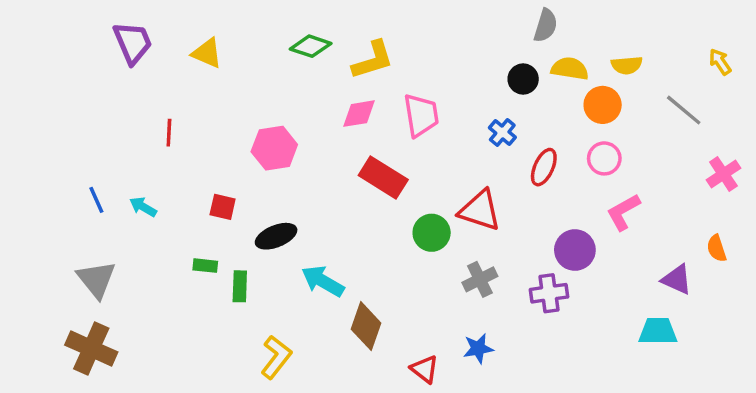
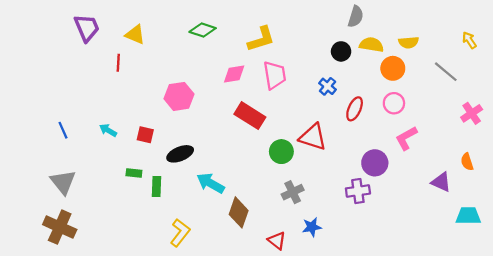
yellow L-shape: (373, 60) -> (261, 39), moved
red line: (169, 133) -> (118, 63), moved
cyan arrow: (143, 207) -> (108, 130), moved
gray cross: (480, 279) -> (293, 192), moved
cyan trapezoid: (658, 331) -> (468, 216), moved

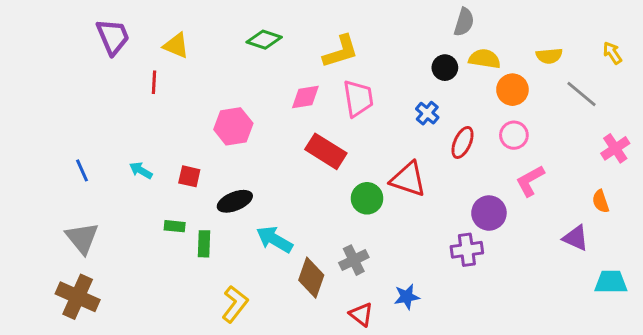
yellow semicircle: (409, 42) -> (549, 56), moved
orange semicircle: (467, 162) -> (601, 201), moved
gray cross: (293, 192) -> (354, 260), moved

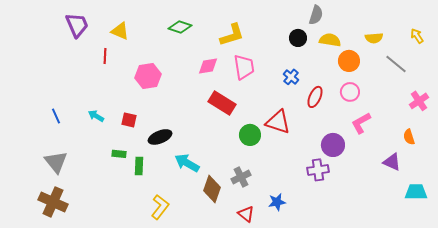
black circle: (445, 68) -> (298, 38), moved
pink hexagon: (233, 126) -> (148, 76), moved

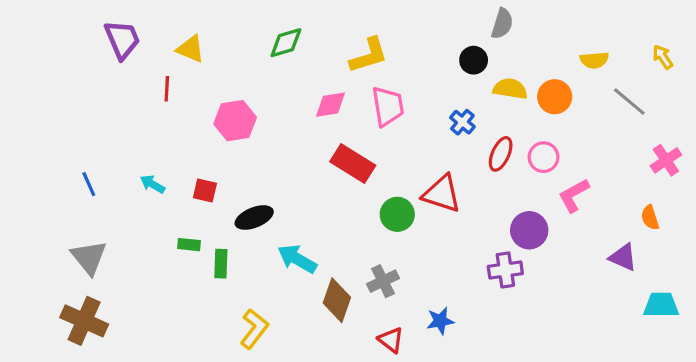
green diamond: (180, 27) -> (286, 43), turned -35
yellow semicircle: (330, 40) -> (510, 89), moved
pink circle: (350, 92) -> (544, 157), moved

